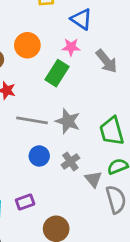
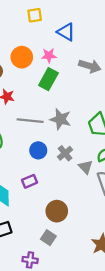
pink star: (71, 47) -> (49, 56), moved
gray arrow: (106, 61) -> (90, 66), turned -30
purple rectangle: (25, 202) -> (29, 181), moved

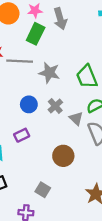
gray arrow: (90, 66) -> (60, 19), moved, turned 60
gray line: (30, 121) -> (20, 61), moved
brown circle: (57, 211) -> (63, 156), moved

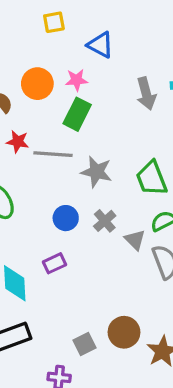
gray arrow: (60, 19) -> (146, 94), moved
brown circle: (63, 156) -> (124, 332), moved
gray square: (43, 190) -> (85, 344), turned 32

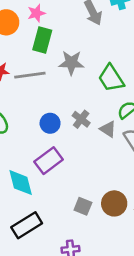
gray star: (96, 172) -> (71, 63), moved
purple rectangle: (55, 263) -> (49, 161), size x1.5
gray square: (85, 344) -> (83, 206), moved, turned -30

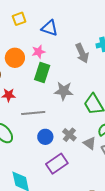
gray line: (30, 75) -> (33, 113), moved
purple rectangle: (49, 161) -> (57, 164), moved

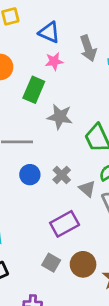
pink star: (38, 52) -> (54, 61), moved
gray arrow: (82, 53) -> (88, 48), moved
purple rectangle: (57, 164) -> (65, 224), moved

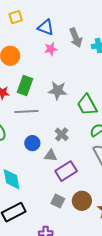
green rectangle: (34, 90) -> (25, 86), moved
blue circle: (30, 175) -> (32, 143), moved
gray triangle: (87, 189) -> (51, 155), moved, turned -32

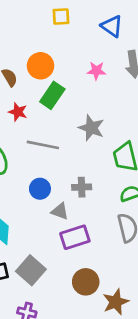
blue triangle: (46, 27) -> (112, 26), moved
green rectangle: (25, 86) -> (52, 95), moved
gray cross: (62, 134) -> (82, 187), turned 32
gray square: (58, 201) -> (31, 270), moved, size x1.5

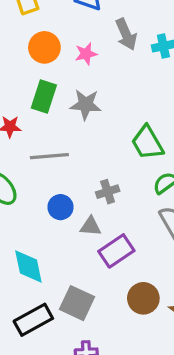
orange circle: (41, 66) -> (44, 47), moved
gray star: (91, 128) -> (86, 104), moved

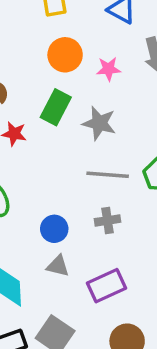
gray line: (49, 156) -> (108, 175), moved
gray triangle: (91, 226) -> (58, 266), moved

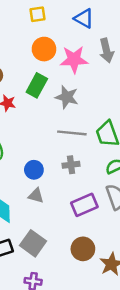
pink star: (109, 69) -> (74, 59), size x1.6
purple rectangle: (106, 286) -> (84, 205), moved

